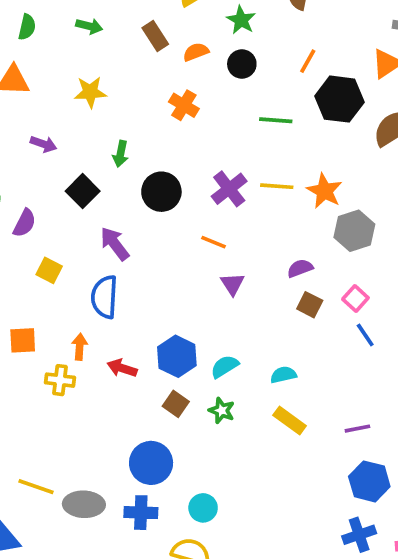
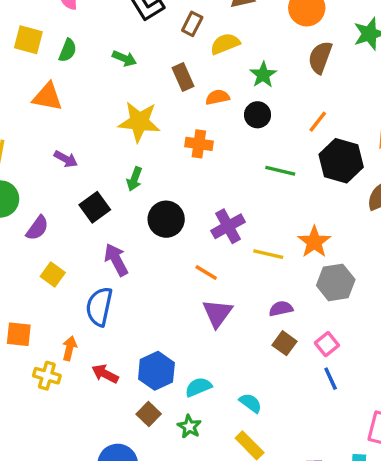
yellow star: (90, 92) -> (139, 122), moved, size x1.4
orange cross: (184, 105) -> (199, 144), turned -32
yellow line: (277, 186) -> (268, 254), moved
purple triangle: (232, 284) -> (217, 313), size x1.4
cyan semicircle: (283, 375) -> (251, 403), turned 40

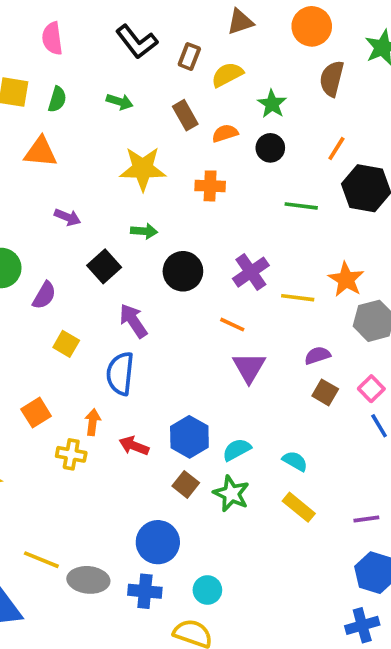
green arrow: (134, 179) -> (144, 231), turned -100
orange square: (19, 334) -> (36, 413), turned -32
green star: (189, 427) -> (231, 494), size x1.4

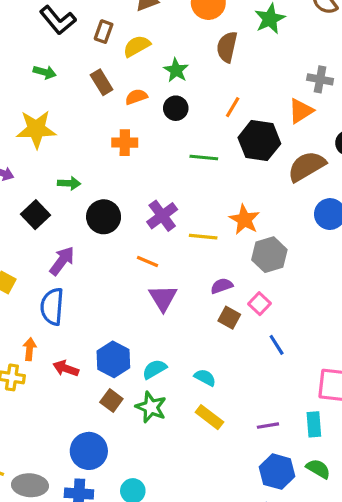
yellow star: (143, 169) -> (36, 129), moved
purple arrow: (133, 321) -> (62, 261), turned 72
pink square: (371, 389) -> (260, 304), moved

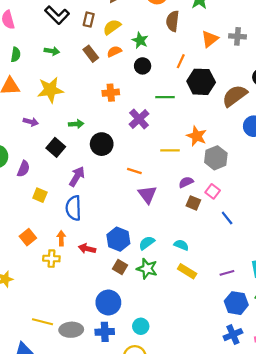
orange semicircle: (136, 97) -> (114, 51), moved
orange triangle: (301, 111) -> (210, 39), moved
purple cross: (162, 216) -> (139, 119), moved

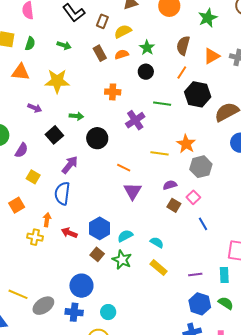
brown semicircle: (173, 21) -> (183, 46), moved
orange square: (28, 237) -> (17, 205), moved
gray ellipse: (71, 330) -> (43, 306), turned -40

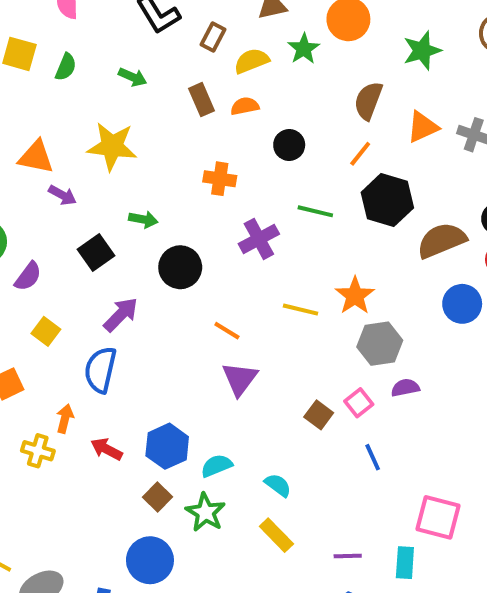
green star: (147, 48) -> (304, 49), moved
orange triangle: (21, 72) -> (36, 157), moved
purple semicircle: (170, 185) -> (405, 388), moved
blue circle: (81, 286) -> (150, 560), moved

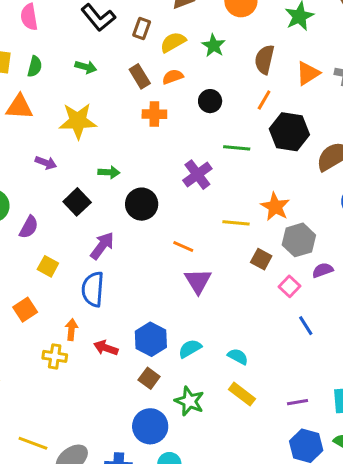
green star: (304, 49) -> (214, 46), moved
orange triangle: (36, 157) -> (19, 107), moved
orange cross: (220, 179) -> (154, 114), moved
brown square: (319, 415) -> (261, 259), moved
green star: (205, 512) -> (189, 401), moved

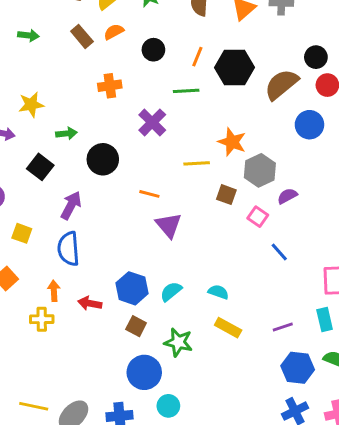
orange line: (264, 100) -> (197, 57), moved
orange cross: (154, 114) -> (110, 86), moved
yellow star: (78, 121) -> (31, 105), moved, size x0.7

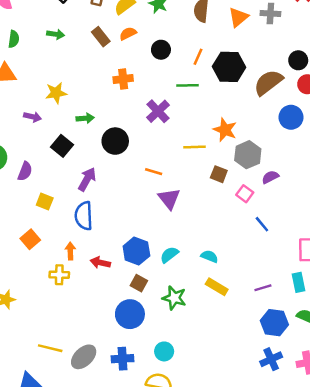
blue circle: (144, 372) -> (130, 314), moved

